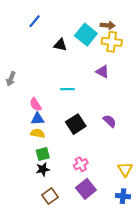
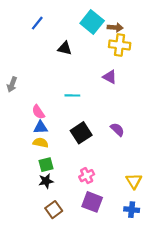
cyan square: (86, 35) -> (92, 22), moved
purple square: (86, 189) -> (92, 202), turned -30

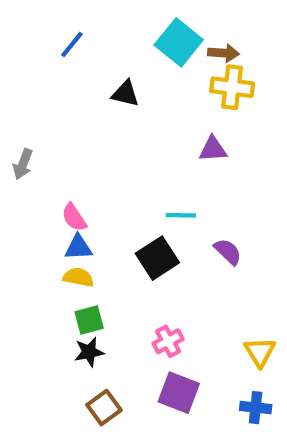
purple triangle: (110, 77) -> (213, 149), turned -32
cyan line: (72, 95) -> (181, 215), moved

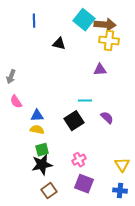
blue line: (72, 45) -> (34, 21), turned -40
brown arrow: (224, 53) -> (105, 25), size x1.5
pink semicircle: (74, 217) -> (16, 102), moved
black star: (89, 352) -> (42, 165), size x1.5

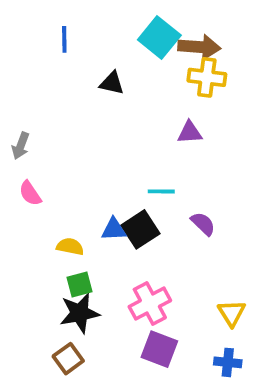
blue triangle: (37, 116) -> (114, 229), moved
pink cross: (79, 160) -> (150, 304), size x1.5
brown square: (49, 191) -> (68, 359), moved

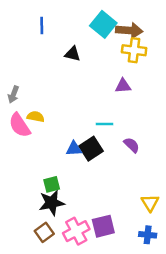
pink semicircle: (30, 193) -> (20, 125), size x1.5
yellow semicircle: (70, 247) -> (36, 117), moved
pink cross: (150, 304) -> (76, 231), moved
purple square: (159, 349) -> (103, 226), turned -35

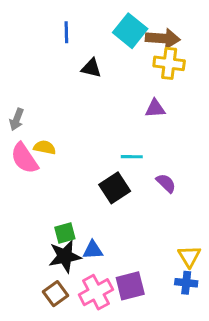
blue line: (42, 26) -> (66, 32), moved
blue triangle: (74, 149) -> (93, 250), moved
blue cross: (148, 235) -> (186, 283), moved

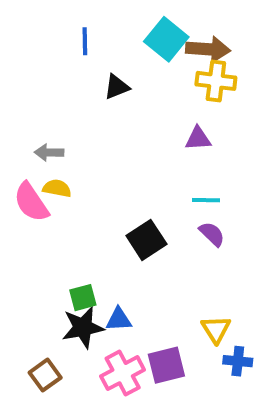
black triangle: (91, 68) -> (117, 87), turned -35
gray arrow: (17, 119) -> (49, 153), moved, turned 70
cyan line: (132, 157) -> (206, 200), moved
yellow triangle: (189, 256) -> (216, 329), moved
brown square: (55, 294) -> (45, 375), moved

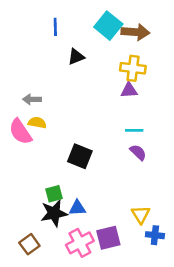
yellow cross: (216, 81) -> (133, 68), moved
black square: (146, 240) -> (80, 156), moved, turned -35

